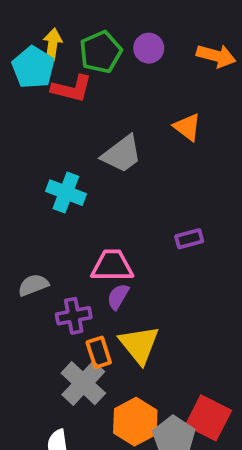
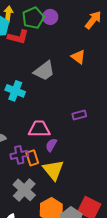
purple circle: (149, 48) -> (50, 17), moved
orange arrow: (216, 56) -> (93, 20), turned -66
purple semicircle: (118, 297) -> (51, 145), moved
orange rectangle: (99, 352) -> (32, 158), moved

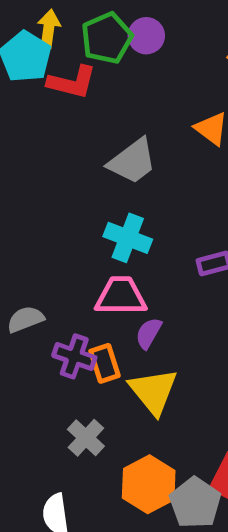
cyan cross: (15, 91) -> (128, 238), moved
purple cross: (19, 155) -> (74, 356), turned 30
gray cross: (24, 190) -> (86, 438), size x0.7

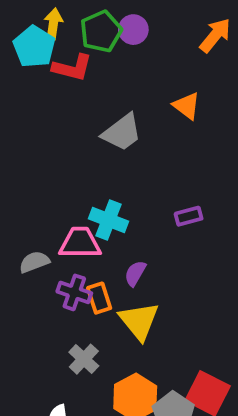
cyan cross: (128, 238) -> (109, 220), moved
pink trapezoid: (121, 296) -> (80, 243), moved

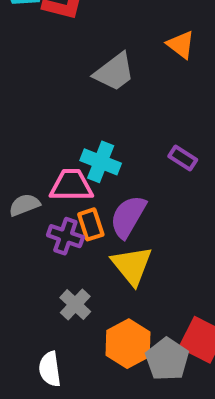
purple rectangle: (189, 216) -> (183, 158), turned 48
purple semicircle: (135, 273) -> (128, 217), size x1.6
orange rectangle: (99, 298) -> (91, 224), moved

